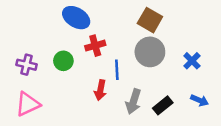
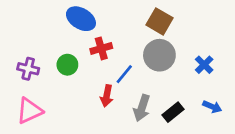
blue line: (117, 70) -> (124, 74), turned 42

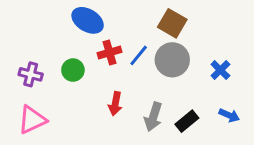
blue line: (124, 74) -> (139, 55), moved

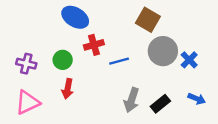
blue line: (139, 55) -> (119, 61), moved, turned 36
gray circle: (172, 60) -> (163, 51), moved
red arrow: (115, 104) -> (68, 89), moved

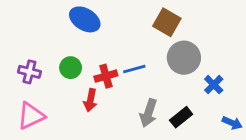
red cross: (94, 45) -> (106, 76), moved
blue cross: (189, 60) -> (214, 85), moved
red arrow: (68, 89) -> (90, 100), moved
blue arrow: (197, 99) -> (232, 123), moved

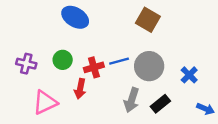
gray circle: (184, 58) -> (149, 66), moved
pink triangle: (31, 116) -> (45, 102), moved

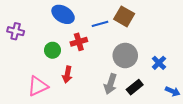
blue line: (119, 61) -> (100, 24), moved
purple cross: (26, 64) -> (16, 31), moved
red cross: (94, 67) -> (79, 42), moved

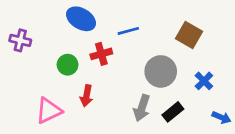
brown square: (124, 16) -> (189, 35), moved

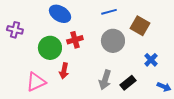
blue line: (128, 31) -> (109, 12), moved
green circle: (68, 65) -> (50, 48), size x1.5
gray circle: (161, 71) -> (113, 41), moved

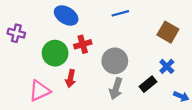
brown square: (140, 26) -> (168, 32), moved
gray circle: (113, 41) -> (115, 61), moved
black rectangle: (128, 83) -> (148, 84), moved

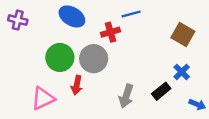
purple cross: (16, 33) -> (18, 20), moved
red cross: (83, 44) -> (111, 32), moved
gray circle: (115, 61) -> (94, 59), moved

